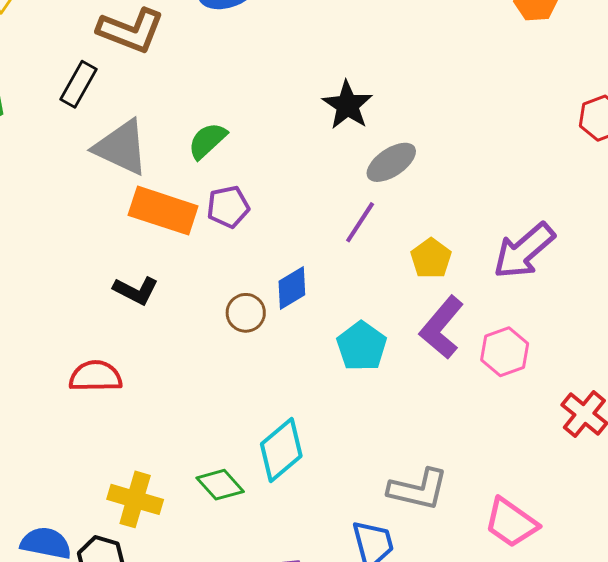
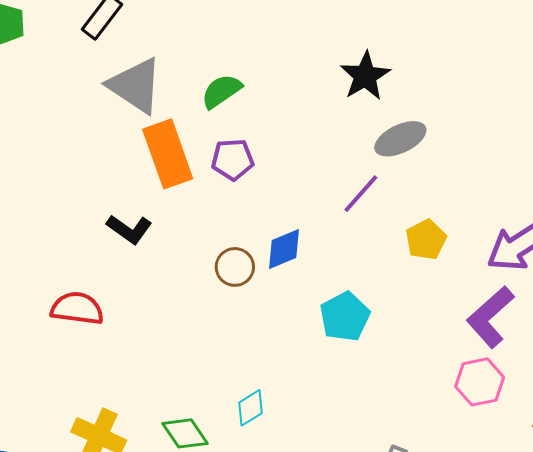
orange rectangle: (163, 211) -> (168, 154), turned 44
purple L-shape: (442, 328) -> (490, 317), moved
pink hexagon: (505, 352) -> (480, 382), moved
cyan diamond: (281, 450) -> (250, 408), size x0.6

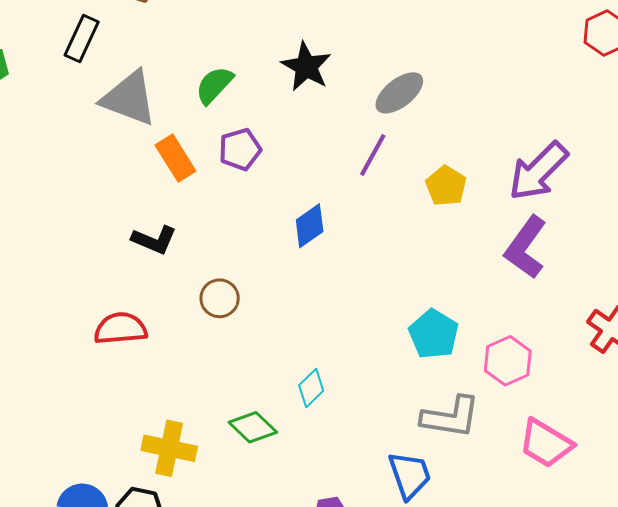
black star: (365, 76) -> (306, 67), moved
orange rectangle: (168, 154) -> (175, 158), size x0.7
brown circle: (235, 267) -> (220, 298), moved
cyan pentagon: (345, 317) -> (434, 334), moved
pink hexagon: (480, 382) -> (508, 361), moved

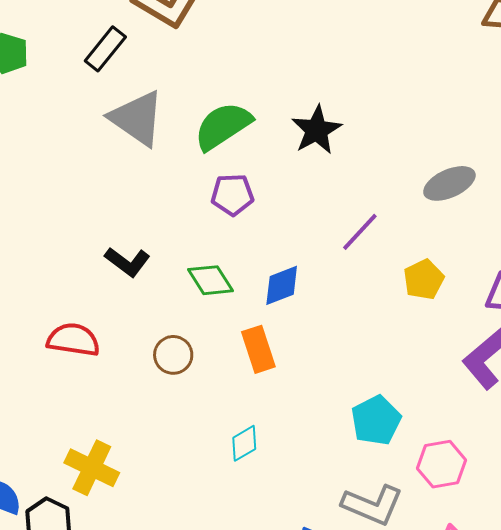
green semicircle: (214, 85) -> (223, 126), size x1.4
gray ellipse: (399, 93) -> (449, 183), moved
orange rectangle: (175, 158) -> (258, 349), moved
brown circle: (220, 298) -> (173, 355), moved
green diamond: (253, 427) -> (210, 280), moved

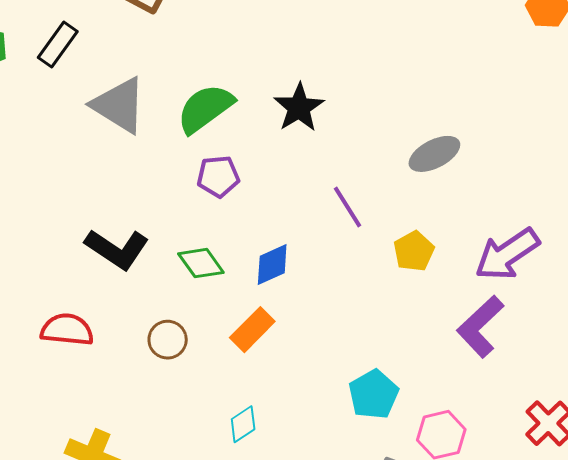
black rectangle: (105, 49) -> (58, 45), moved
purple line: (360, 232) -> (348, 207), turned -72
black L-shape: (127, 262) -> (117, 249), size x1.4
orange rectangle: (258, 349) -> (252, 330), turned 66

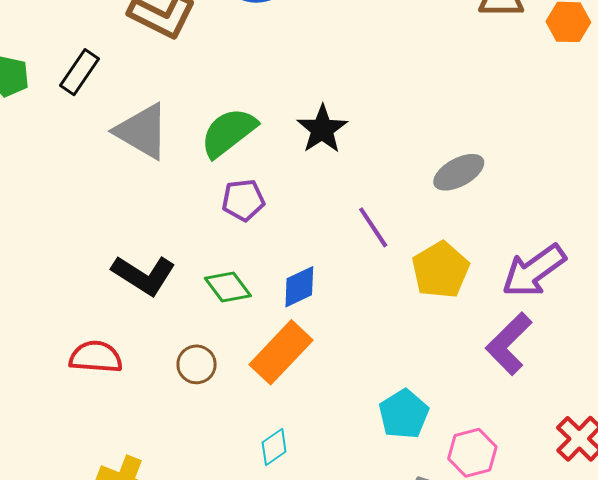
yellow pentagon: (414, 251) -> (440, 270), size x1.4
orange rectangle: (252, 330) -> (281, 352), size x1.4

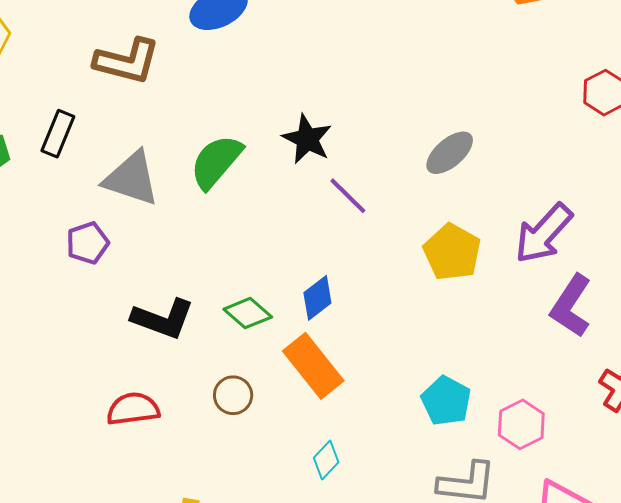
purple pentagon: (243, 200) -> (88, 243), moved
purple line: (373, 227) -> (348, 196), moved
purple L-shape: (509, 344) -> (571, 306), moved
orange rectangle: (281, 352) -> (313, 366), turned -70

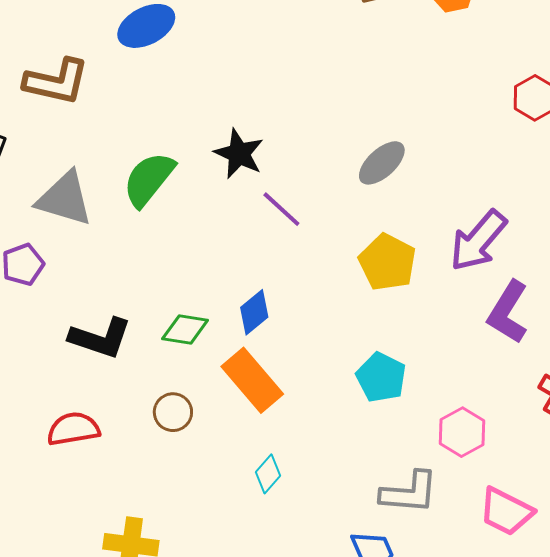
green diamond: (248, 313) -> (185, 330), turned -30
cyan pentagon: (446, 401) -> (381, 377), moved

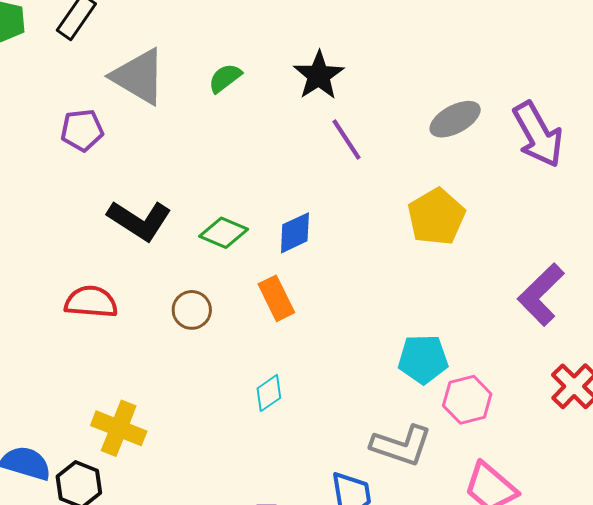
green semicircle: (149, 179) -> (225, 78), size x0.6
purple arrow: (478, 241) -> (538, 134), moved, turned -84
cyan pentagon: (381, 377) -> (423, 359), moved, turned 30
orange rectangle: (252, 380) -> (276, 298), size x0.7

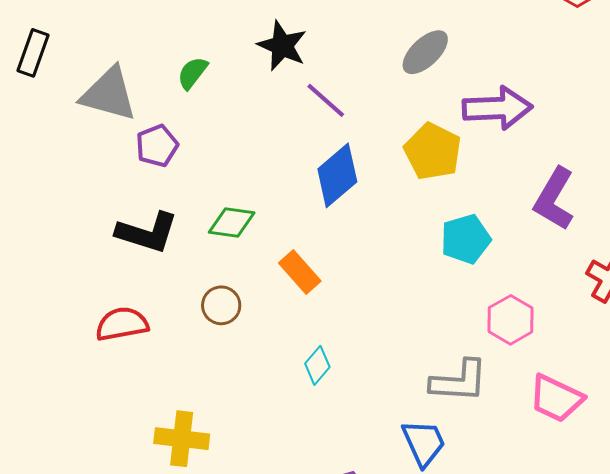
purple pentagon: (82, 130) -> (157, 146), moved
purple arrow: (538, 134) -> (497, 108), moved, turned -48
blue diamond: (295, 233) -> (337, 175), moved, size x1.4
cyan pentagon: (423, 359) -> (466, 239), moved

